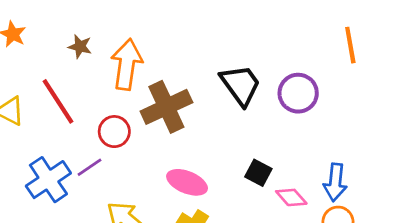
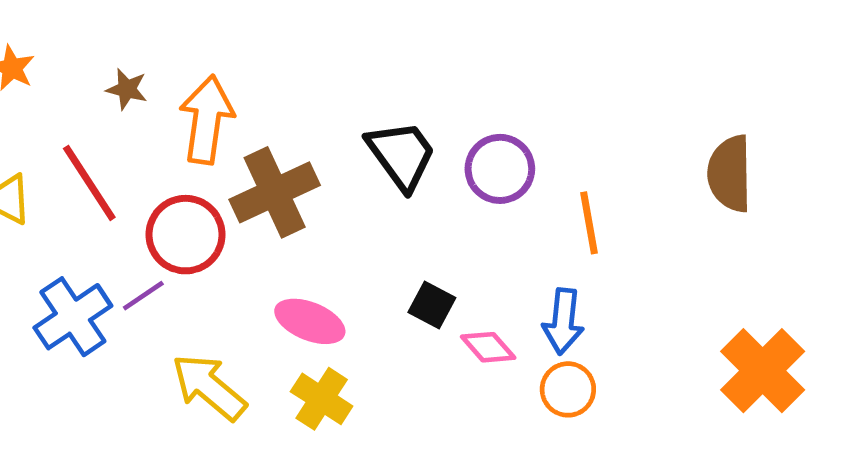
orange line: (350, 45) -> (589, 223), moved
red circle: (114, 132) -> (186, 235), size x1.4

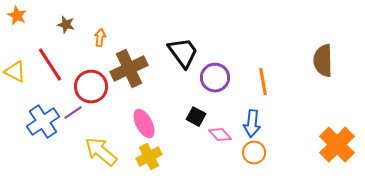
orange arrow: (207, 120) -> (100, 38), size x0.5
purple circle: (500, 169) -> (215, 78), moved
pink ellipse: (310, 321) -> (144, 124), turned 40
yellow cross: (322, 399) -> (149, 157), turned 30

